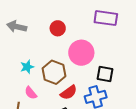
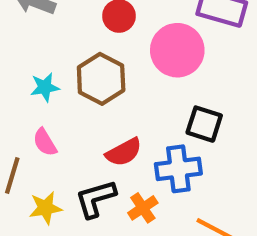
pink circle: (81, 53) -> (177, 50), moved
brown hexagon: (54, 72) -> (101, 79), moved

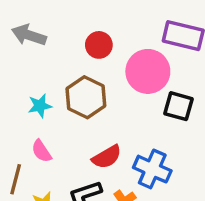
black square: (204, 124) -> (179, 106), moved
blue cross: (178, 169) -> (152, 169), turned 33

